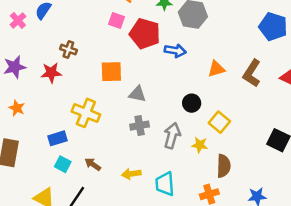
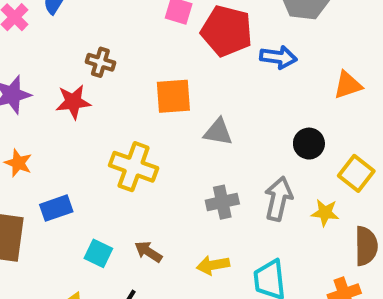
gray cross: (140, 126) -> (222, 202), moved
blue rectangle: (58, 138) -> (56, 208), moved

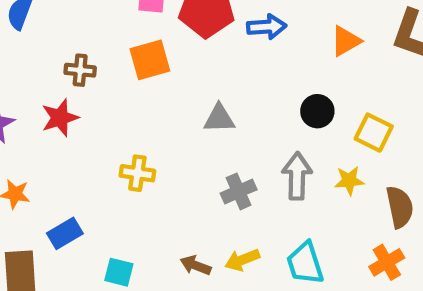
orange square: (173, 96) -> (150, 60), moved
yellow cross: (134, 167) -> (137, 173), size x0.7
brown arrow: (148, 252) -> (196, 265), moved

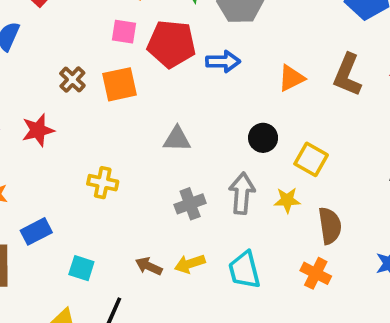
brown cross: (80, 70) -> (72, 80), moved, turned 35
orange cross: (387, 262) -> (316, 273), turned -36

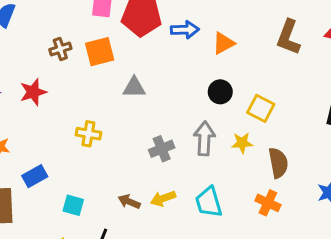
orange triangle: (291, 78) -> (224, 43), moved
brown cross: (72, 80) -> (60, 49), turned 30
gray triangle: (177, 139) -> (134, 87), moved

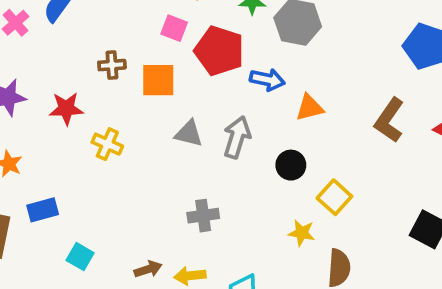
yellow cross: (88, 134) -> (107, 144), moved
gray arrow: (204, 139) -> (237, 137), moved
brown arrow: (129, 202) -> (148, 269), turned 125

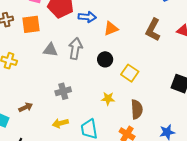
yellow star: (302, 233) -> (108, 99), moved
brown arrow: (148, 269) -> (26, 107), moved

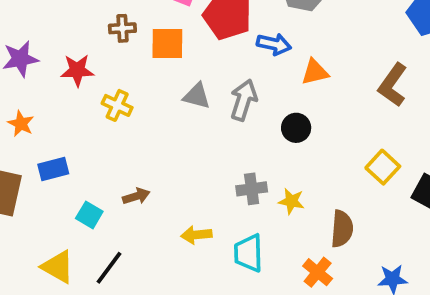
yellow square: (130, 73) -> (383, 167), moved
gray cross: (63, 91) -> (252, 189), moved

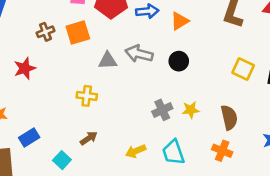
gray arrow: (244, 100) -> (139, 54), turned -76
yellow cross: (117, 105) -> (87, 96), moved
cyan square: (89, 215) -> (62, 160), turned 30

